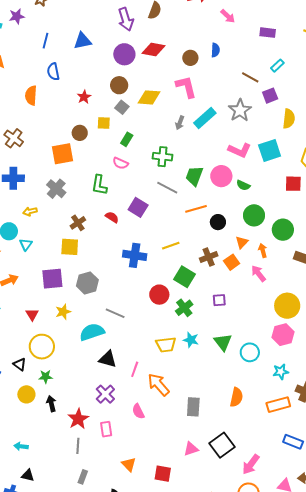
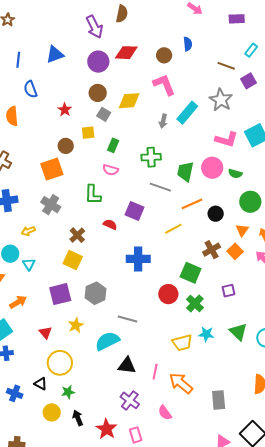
yellow line: (171, 246) -> (173, 229), moved
yellow square: (70, 247) -> (73, 260), turned 30

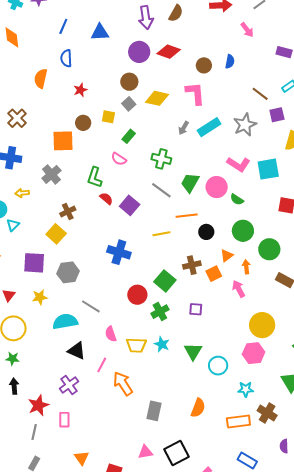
red star: (65, 110) -> (80, 90), moved
red semicircle: (110, 224) -> (106, 199), moved
pink semicircle: (165, 413) -> (111, 334), moved

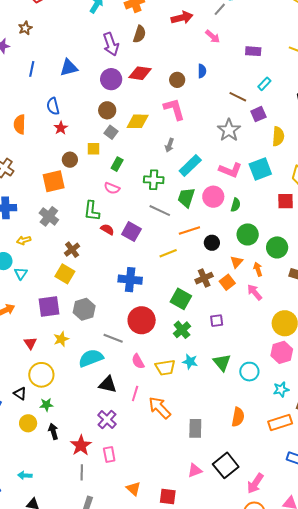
blue semicircle: (66, 58) -> (53, 106), moved
cyan rectangle: (209, 127) -> (190, 165), moved
green semicircle: (237, 199) -> (236, 205), turned -96
red circle: (137, 295) -> (142, 320), moved, size x1.4

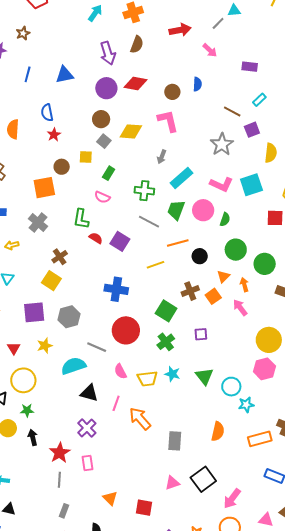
cyan star: (281, 389) -> (246, 405), moved

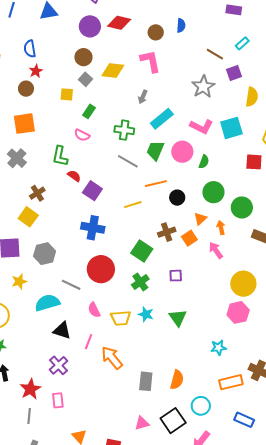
brown circle: (62, 167) -> (26, 89), moved
purple square: (120, 241) -> (92, 191), moved
cyan circle: (231, 387) -> (201, 406), moved
orange semicircle: (218, 431) -> (177, 380), moved

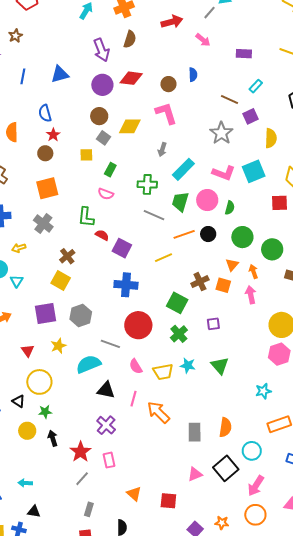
black circle: (177, 198) -> (208, 234), moved
orange square: (189, 238) -> (223, 285), turned -35
pink arrow: (216, 250) -> (251, 295), turned 30
gray line: (29, 416) -> (82, 479), turned 42

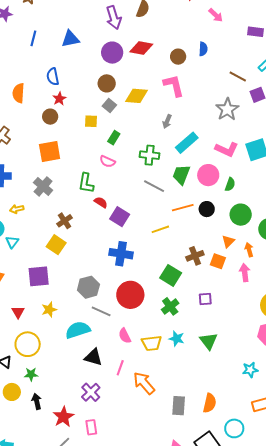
gray hexagon: (81, 315) -> (88, 287), moved

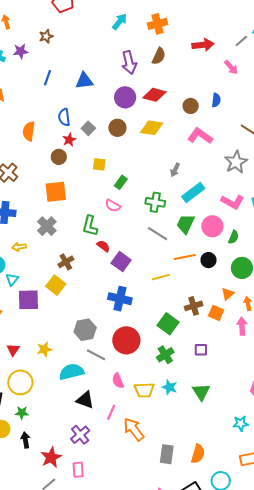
pink L-shape: (174, 85) -> (200, 136), moved, turned -45
yellow diamond: (136, 96) -> (152, 128), moved
gray square: (109, 105) -> (88, 128), moved
purple square: (39, 276) -> (28, 300), moved

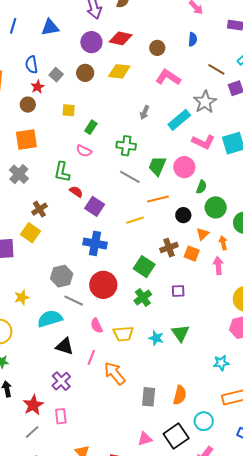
blue semicircle: (216, 100) -> (193, 39), moved
cyan rectangle: (193, 193) -> (179, 120), moved
green semicircle: (234, 237) -> (201, 187), moved
black circle: (209, 260) -> (183, 215), moved
cyan star: (169, 387) -> (156, 338), moved

